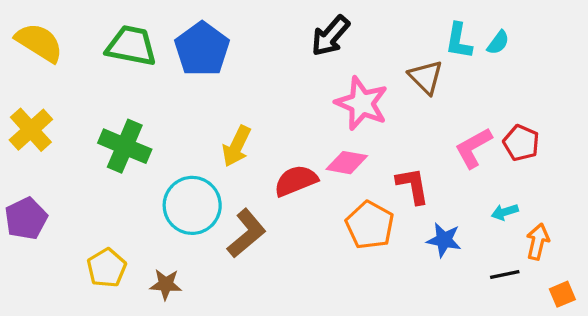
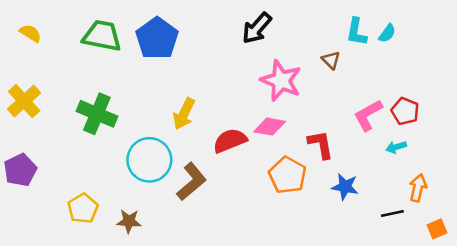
yellow semicircle: (39, 43) -> (30, 33), size x0.6
brown triangle: (426, 77) -> (331, 60), size x0.7
cyan arrow: (505, 212) -> (396, 147), moved

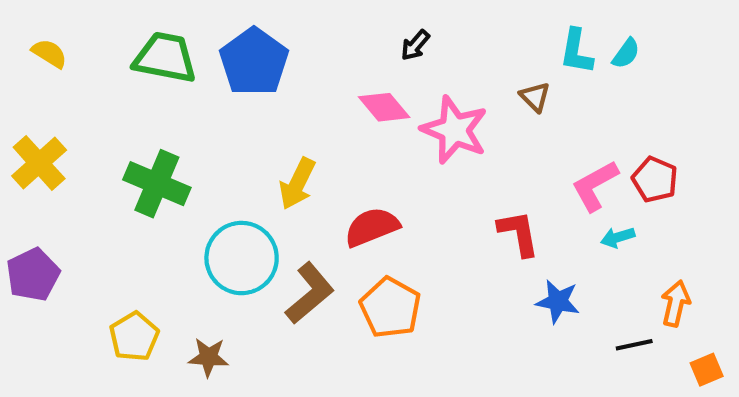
black arrow: (257, 28) -> (415, 45), size x0.6
pink diamond: (270, 127) -> (384, 107), moved, turned 40
cyan arrow: (396, 147) -> (618, 237), moved
orange pentagon: (287, 175) -> (390, 308), moved

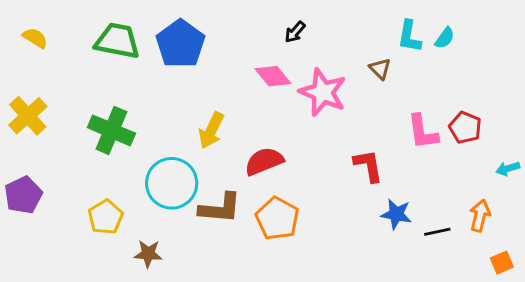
pink L-shape: (595, 186) -> (423, 132), turned -69
cyan arrow: (618, 237) -> (508, 169), moved
brown L-shape: (310, 293) -> (220, 208), turned 45
yellow pentagon: (134, 337) -> (106, 217), moved
black line: (634, 345) -> (437, 232), moved

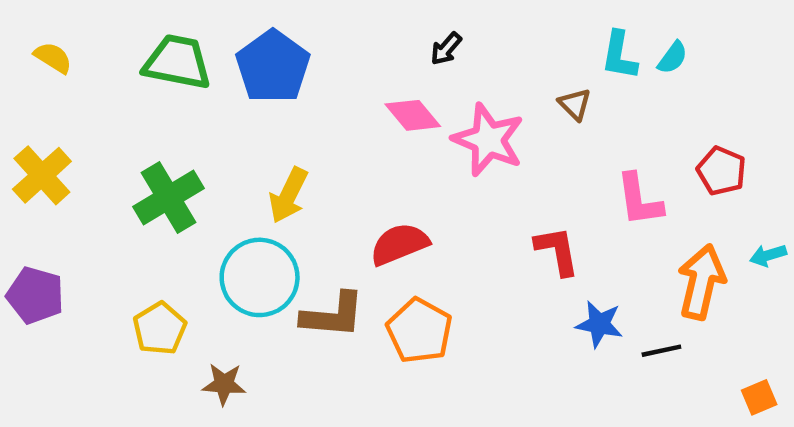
red pentagon: (465, 127) -> (721, 171), moved
green cross: (111, 130) -> (169, 198), turned 36
yellow arrow: (211, 130) -> (288, 195), moved
purple pentagon: (23, 195) -> (35, 295), turned -30
orange arrow: (480, 216) -> (701, 282), moved, size x1.5

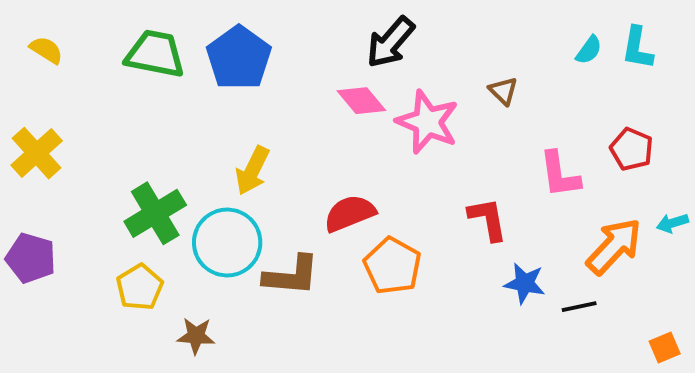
black arrow: (446, 49) -> (390, 42), size x1.8
cyan L-shape: (619, 55) -> (637, 48), moved
green cross: (169, 198) -> (155, 213), moved
orange arrow: (701, 282) -> (614, 246), turned 30
orange pentagon: (419, 331) -> (392, 266), moved

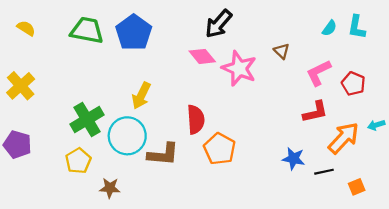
pink L-shape: (560, 174) -> (319, 73), moved, turned 72
red semicircle: (350, 213) -> (196, 120), turned 108
red L-shape: (488, 219) -> (315, 112), moved, turned 88
orange square: (665, 348) -> (357, 187), moved

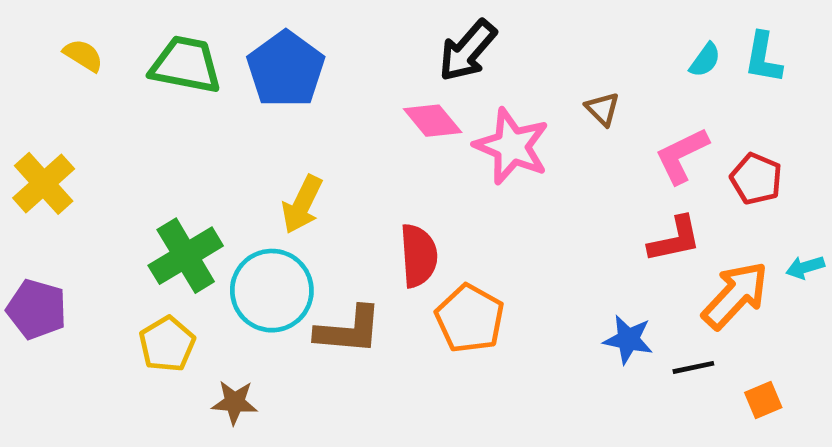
yellow semicircle: (26, 28) -> (83, 55), moved

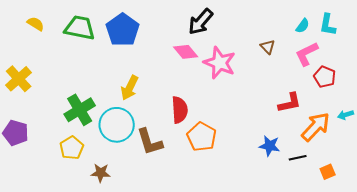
brown triangle: (603, 109) -> (268, 47), moved
pink L-shape: (682, 155) -> (307, 54), moved
brown L-shape: (349, 330) -> (150, 142), turned 68

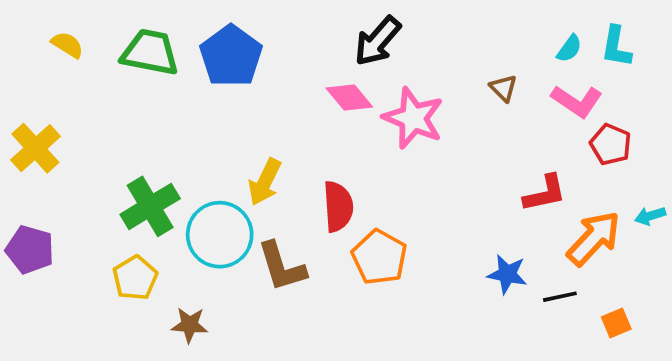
pink L-shape: (307, 54) -> (577, 101), turned -120
yellow arrow: (130, 88) -> (265, 182), moved

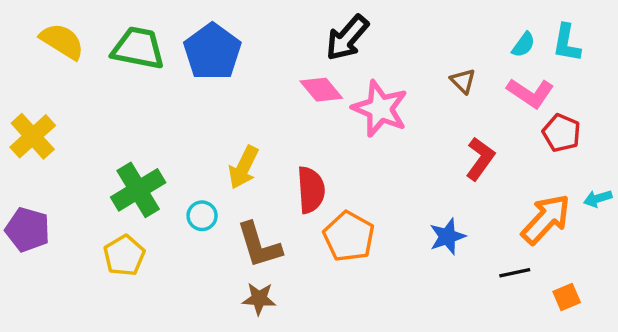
yellow semicircle: (67, 45) -> (62, 41), size x1.5
red L-shape: (545, 193) -> (480, 159), moved, turned -42
cyan circle: (220, 235) -> (202, 216), size x0.5
blue star: (507, 274) -> (447, 236), moved, turned -30
brown star: (190, 325) -> (259, 299), moved

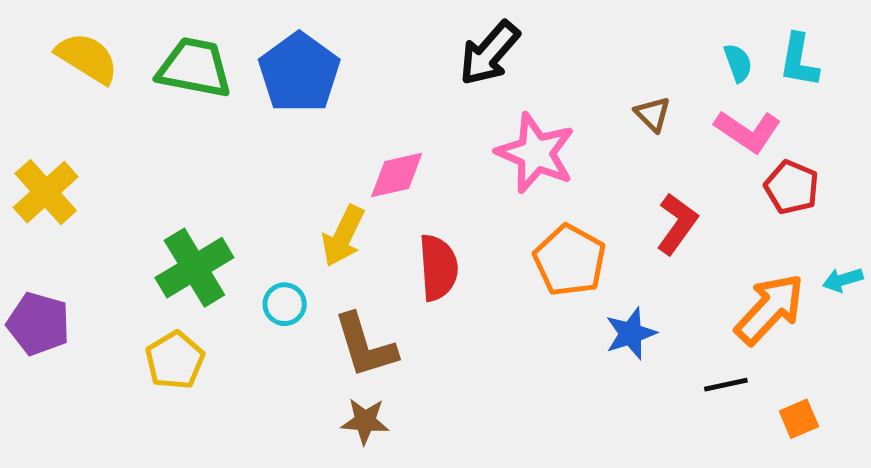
cyan semicircle: (523, 45) -> (738, 63), turned -56
pink diamond: (321, 90) -> (397, 175), moved, turned -63
orange pentagon: (349, 236) -> (570, 260), moved

